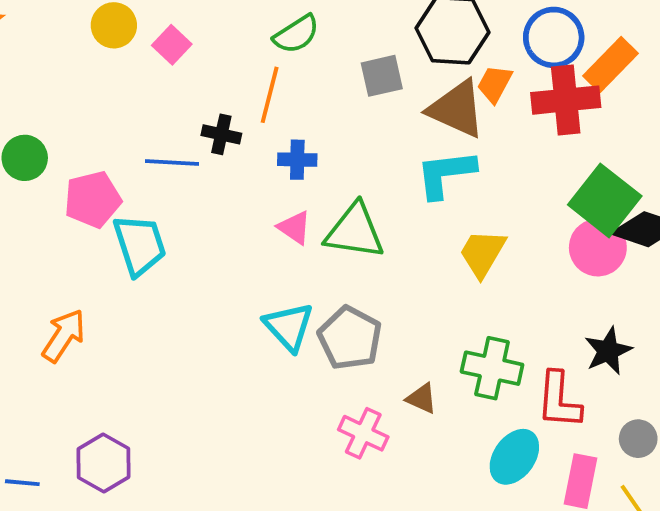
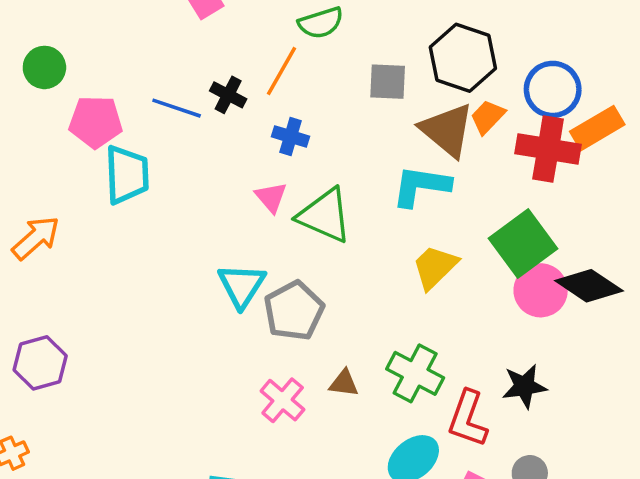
green square: (605, 200) -> (523, 243), moved
brown triangle: (422, 398) -> (344, 383), turned -32

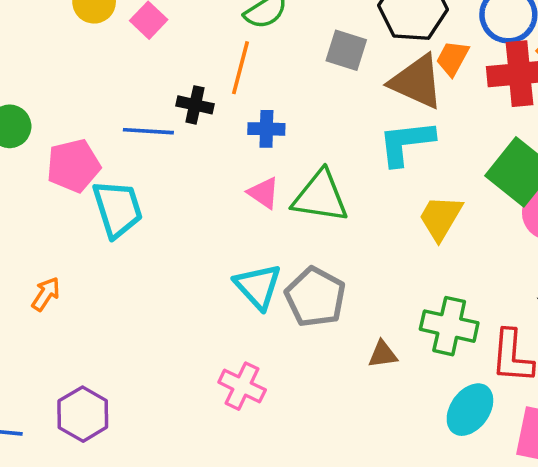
gray square: (388, 82) -> (346, 50), turned 30
orange arrow: (36, 238) -> (46, 294), size x0.7
pink cross: (283, 400) -> (242, 386), moved

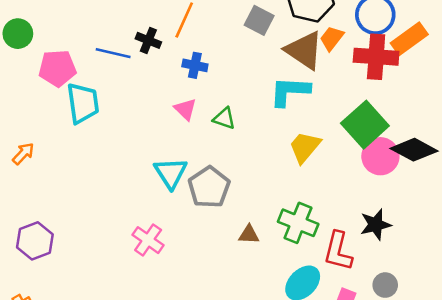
green triangle: (320, 197) -> (224, 118), size x0.6

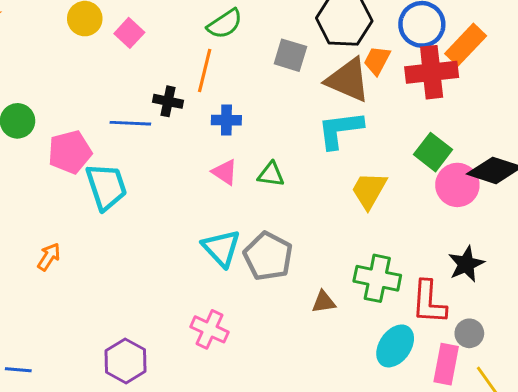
green square: (365, 125) -> (433, 152), size x0.7
purple hexagon: (35, 241) -> (126, 361), moved
gray circle: (385, 285) -> (469, 333), moved

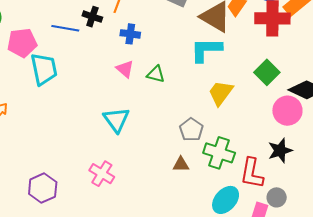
pink circle: (457, 185) -> (287, 111), moved
gray pentagon: (268, 256) -> (191, 130), moved, size x0.7

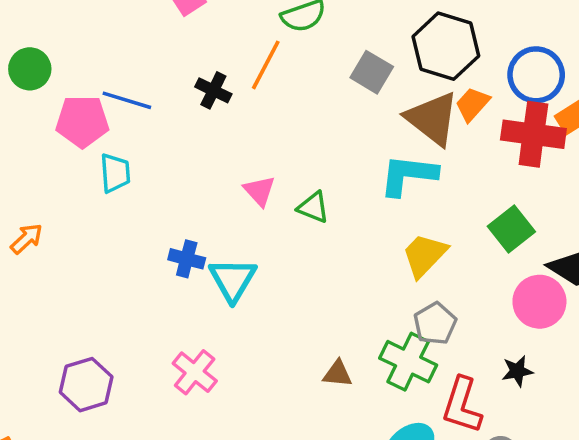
blue line: (65, 28) -> (127, 100), moved
blue cross: (130, 34) -> (187, 259), moved
cyan trapezoid: (44, 69) -> (115, 173), size x0.7
gray pentagon: (191, 130) -> (435, 324), moved
black star: (280, 151) -> (517, 371), size x0.7

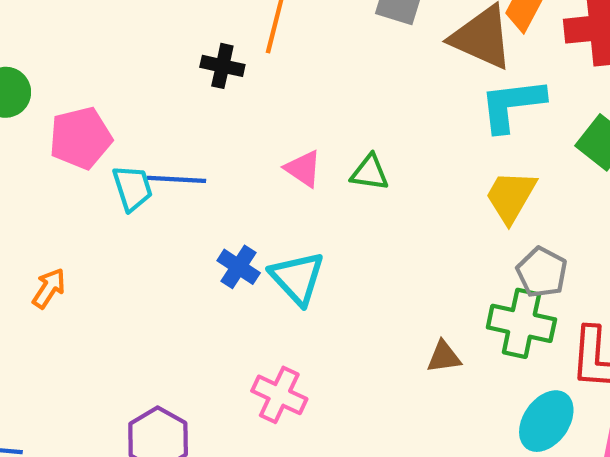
blue line: (127, 100) -> (176, 179), moved
cyan L-shape: (408, 175) -> (512, 105), moved
blue cross: (187, 259) -> (239, 267), turned 32

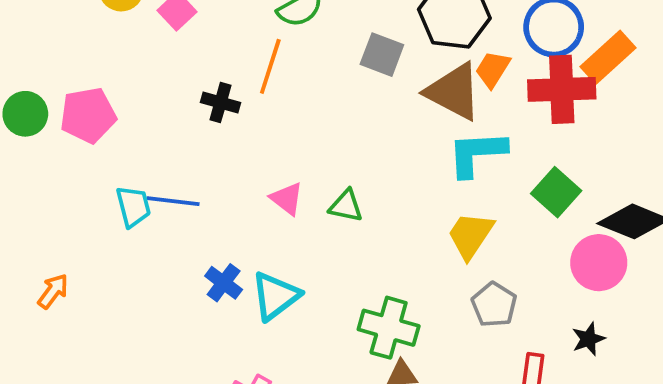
pink pentagon: (81, 138) -> (88, 115), moved
cyan triangle: (297, 278) -> (275, 296), turned 32
green cross: (521, 323) -> (389, 328), moved

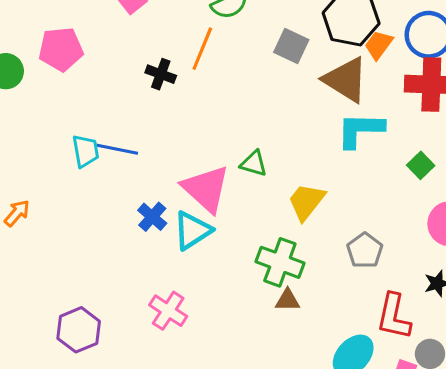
orange trapezoid: (493, 69) -> (379, 45), moved
pink pentagon: (88, 115) -> (61, 49), moved
green square: (556, 192) -> (421, 165), size x0.7
pink triangle: (287, 199) -> (206, 189), moved, size x1.8
yellow trapezoid: (471, 235) -> (306, 202), moved

